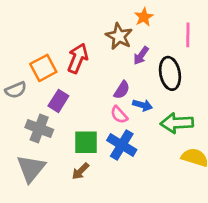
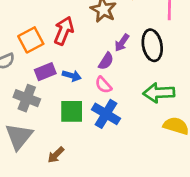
purple arrow: (141, 56) -> (122, 43), moved
purple rectangle: (58, 101) -> (45, 72), turned 36
blue arrow: (142, 105) -> (72, 76), moved
brown arrow: (80, 171) -> (56, 155), moved

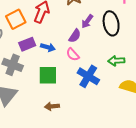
green arrow: (159, 93) -> (116, 61), size x0.7
blue cross: (106, 114) -> (88, 76), moved
brown arrow: (56, 155) -> (52, 106), moved, turned 40

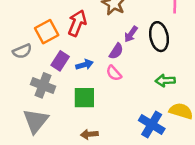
purple rectangle: (27, 44) -> (60, 61), turned -35
blue arrow: (48, 47) -> (84, 65), turned -32
blue cross: (88, 76) -> (152, 124), moved

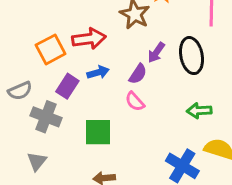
red arrow: (77, 23) -> (89, 39), turned 60
gray semicircle: (22, 51) -> (20, 91), moved
blue arrow: (84, 65) -> (98, 72), moved
gray triangle: (36, 121) -> (37, 161), size x0.6

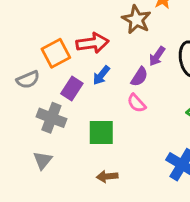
blue arrow: (98, 72) -> (101, 75), turned 144
gray semicircle: (20, 91) -> (28, 80), moved

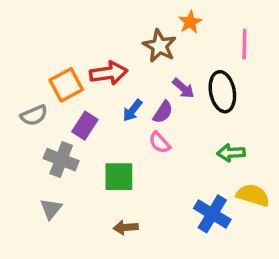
purple arrow: (157, 56) -> (183, 88), turned -84
blue arrow: (101, 75) -> (132, 110), moved

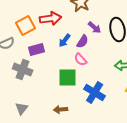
purple rectangle: (85, 126) -> (37, 50), turned 42
green square: (119, 177) -> (68, 78), moved
gray triangle: (51, 209) -> (22, 108), moved
blue cross: (212, 214) -> (95, 92), moved

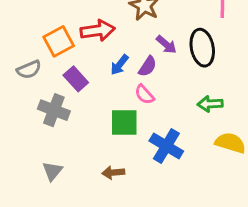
purple rectangle: (37, 50) -> (76, 79), turned 63

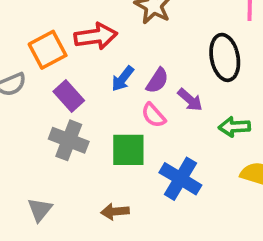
purple arrow: (166, 45) -> (190, 100), moved
gray cross: (54, 110) -> (69, 140), moved

